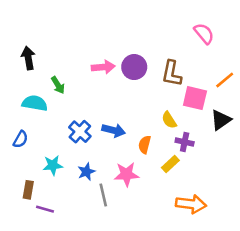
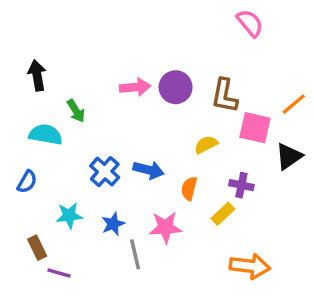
pink semicircle: (204, 33) -> (250, 23), moved
yellow semicircle: (169, 120) -> (206, 145), moved, turned 96
brown rectangle: (28, 190) -> (37, 248), turned -36

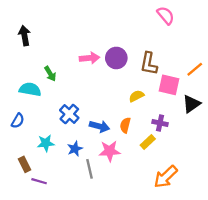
black arrow: (37, 75) -> (24, 36), moved
blue arrow: (149, 170) -> (100, 126), moved
orange arrow: (250, 266) -> (166, 177), turned 130

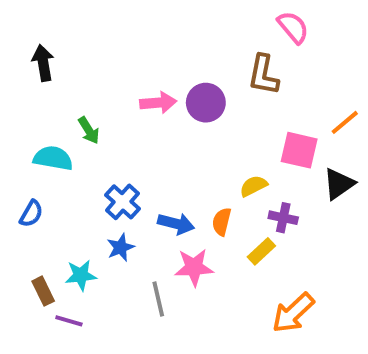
brown L-shape: (149, 64) -> (263, 75), moved
yellow semicircle: (136, 96) -> (253, 186), moved
cyan star: (46, 143) -> (81, 275), moved
blue star: (75, 149) -> (121, 247), moved

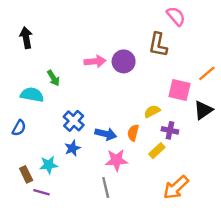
gray line: (158, 299) -> (106, 187), moved

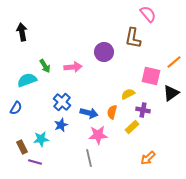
pink arrow: (95, 61) -> (73, 67), moved
cyan semicircle: (32, 95) -> (27, 80), turned -30
orange arrow: (176, 187) -> (148, 158), size x0.7

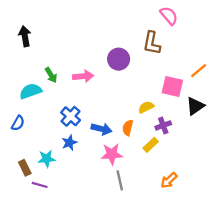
purple cross: (143, 110) -> (163, 125), turned -32
gray line: (89, 158) -> (120, 180), moved

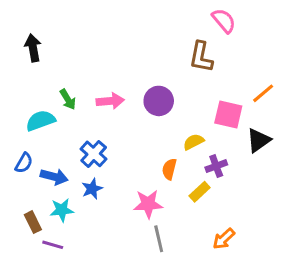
purple circle: (119, 59) -> (159, 101), moved
blue arrow: (101, 129) -> (54, 177), moved

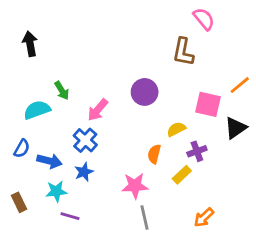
pink arrow: (110, 101) -> (98, 110), moved, turned 135
brown rectangle: (33, 222) -> (19, 202), moved
purple line: (53, 245) -> (70, 216), moved

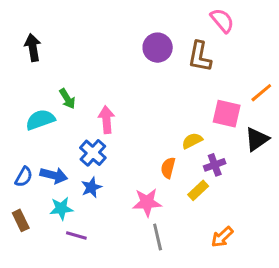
purple circle: (145, 92) -> (158, 48), moved
pink arrow: (98, 110) -> (106, 120), turned 135
blue semicircle: (22, 149) -> (24, 177), moved

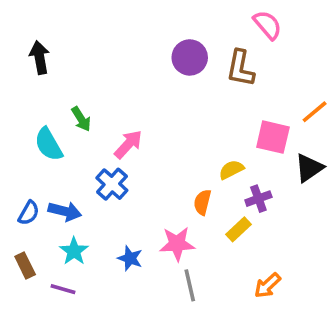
cyan semicircle: (40, 120) -> (49, 144), turned -100
pink arrow: (106, 120) -> (128, 144), turned 48
blue star: (91, 187) -> (130, 258), moved, turned -30
cyan star: (61, 208) -> (74, 251), turned -30
purple line: (76, 236) -> (63, 289), moved

